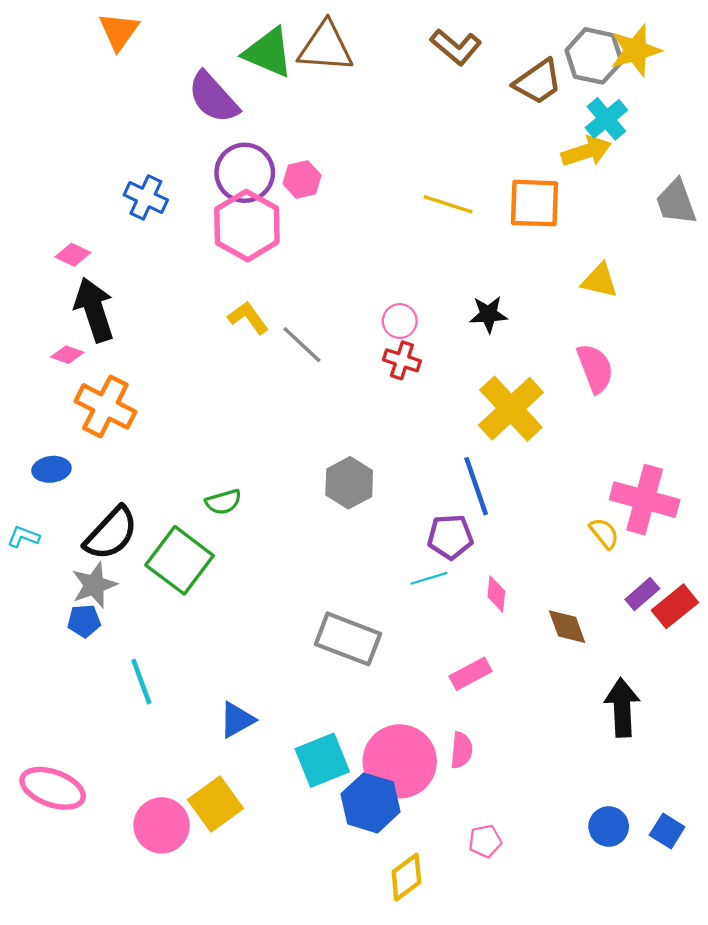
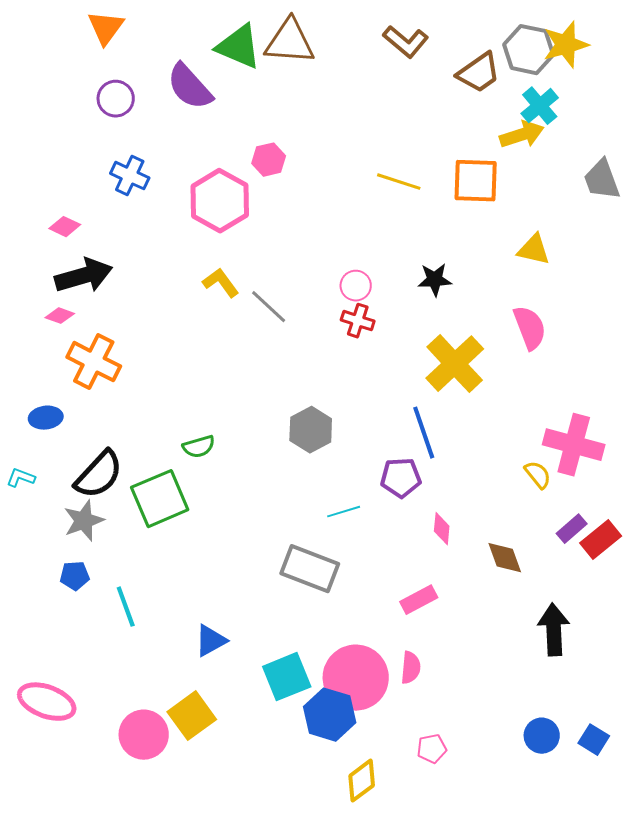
purple circle: (245, 173) -> (116, 99), moved, size x0.7
black arrow: (94, 310) -> (84, 276), turned 92
green square: (180, 560) -> (160, 499), turned 30
cyan line: (429, 578) -> (344, 512), moved
blue pentagon: (84, 621) -> (75, 576), moved

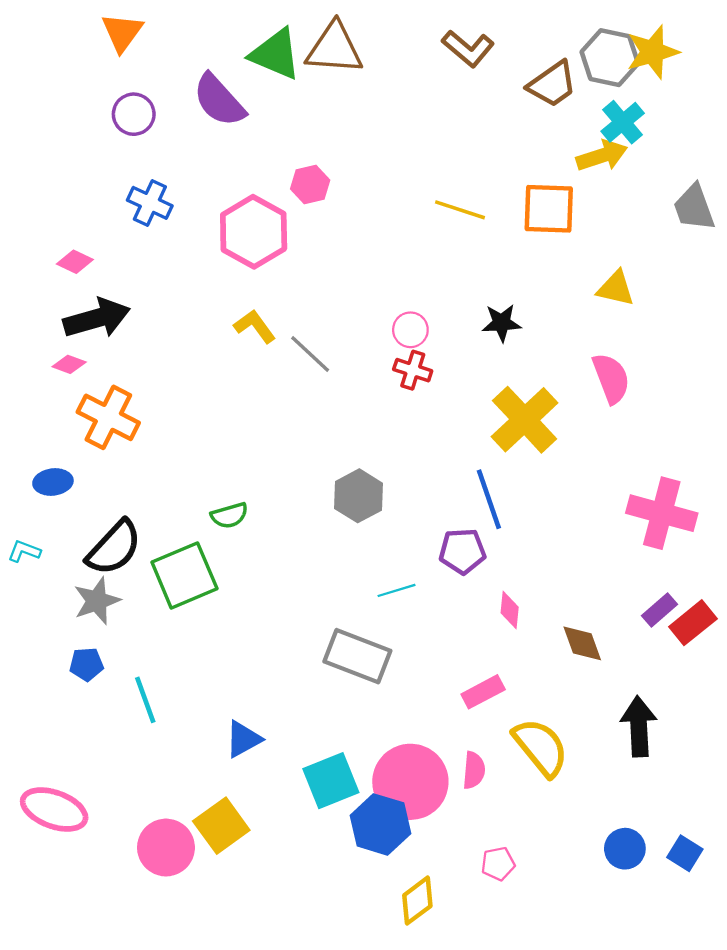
yellow semicircle: (538, 475) -> (541, 747), moved, size x1.8

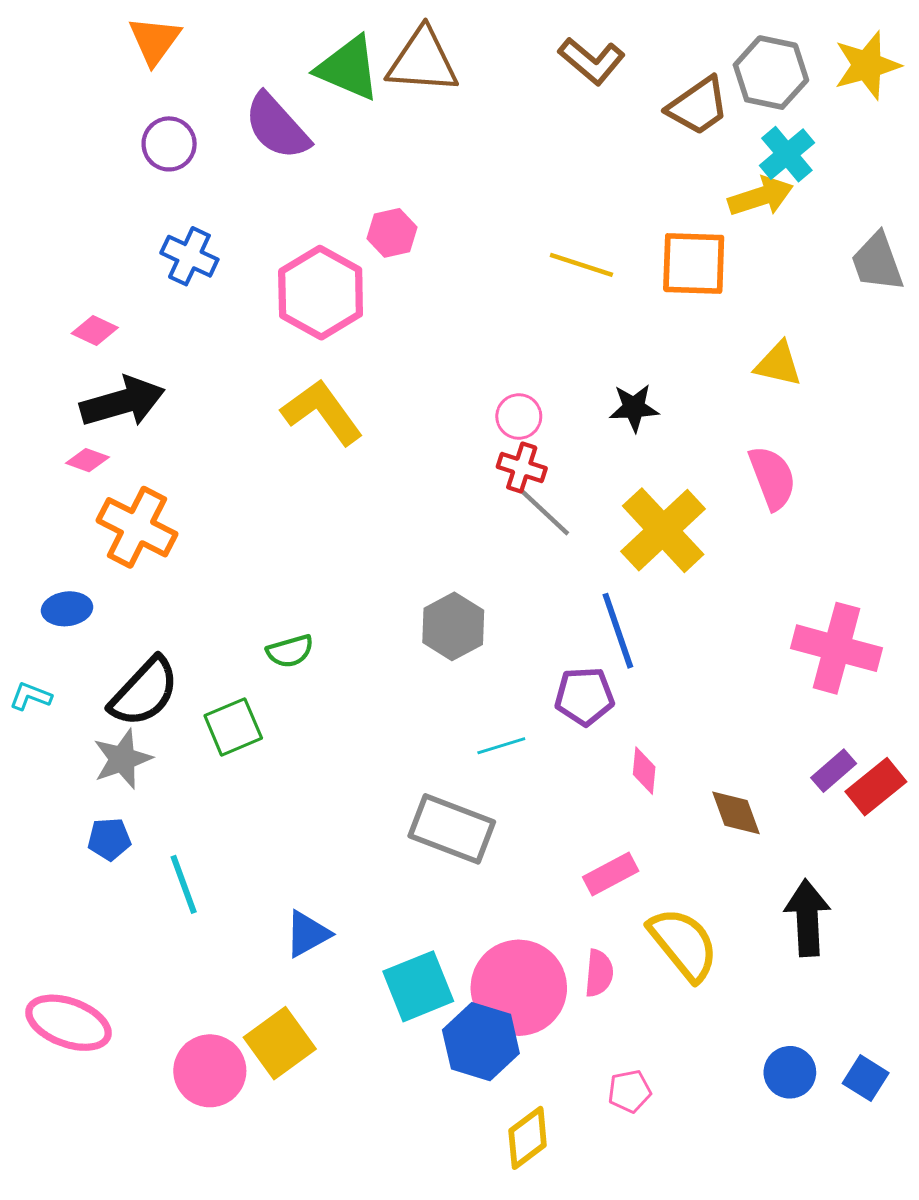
yellow star: (653, 52) -> (867, 65), moved
yellow L-shape: (255, 326) -> (322, 412), size x1.5
gray line: (310, 354) -> (545, 513), moved
green square: (184, 575) -> (233, 727), size x0.7

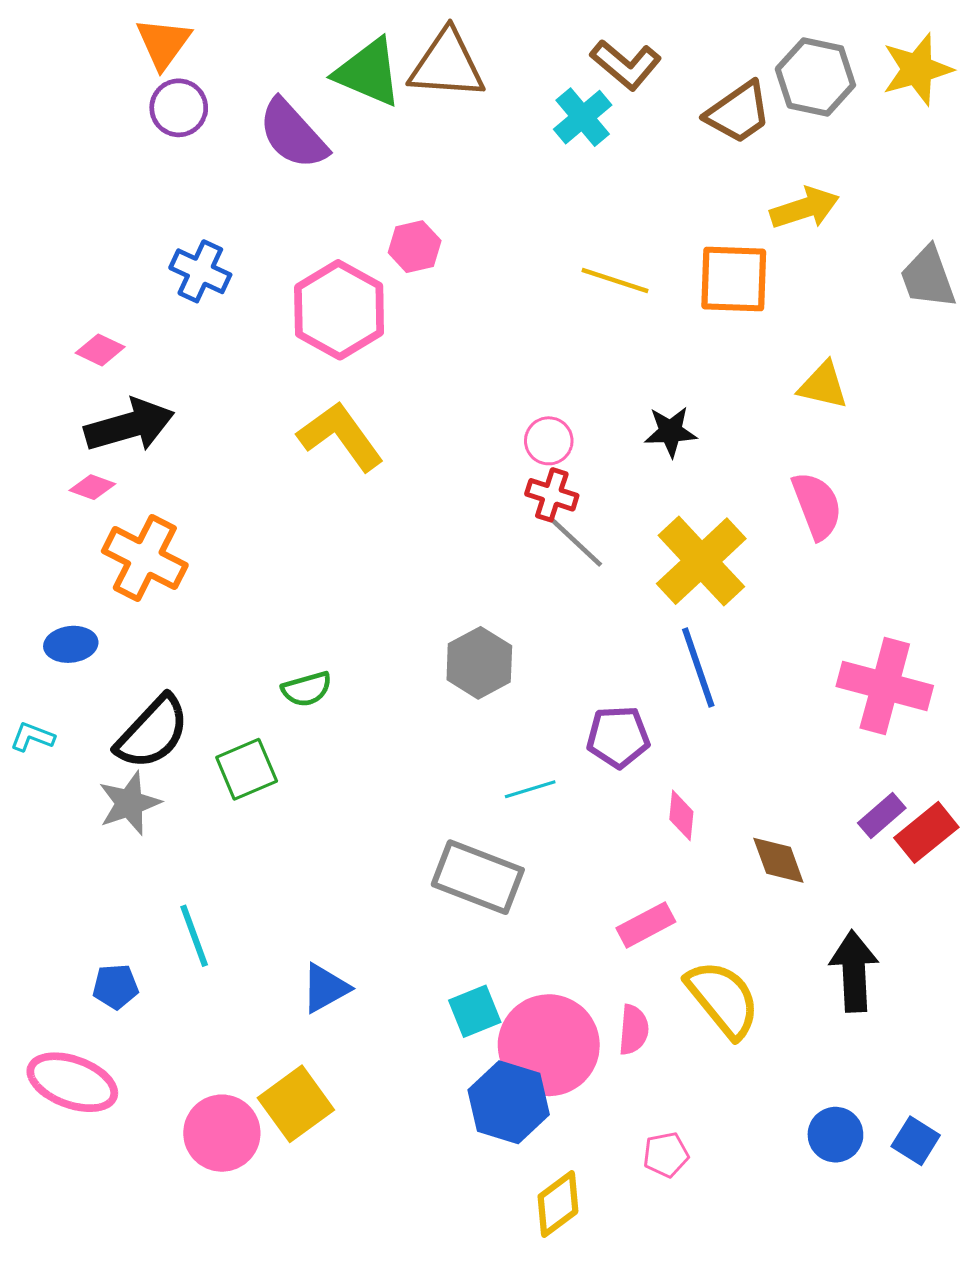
purple circle: (169, 144) -> (179, 108), moved
cyan cross: (787, 154) -> (583, 117), moved
blue line: (618, 631) -> (698, 667), moved
blue pentagon: (109, 839) -> (116, 987), moved
cyan square: (418, 986) -> (475, 1011), moved, size x0.7

